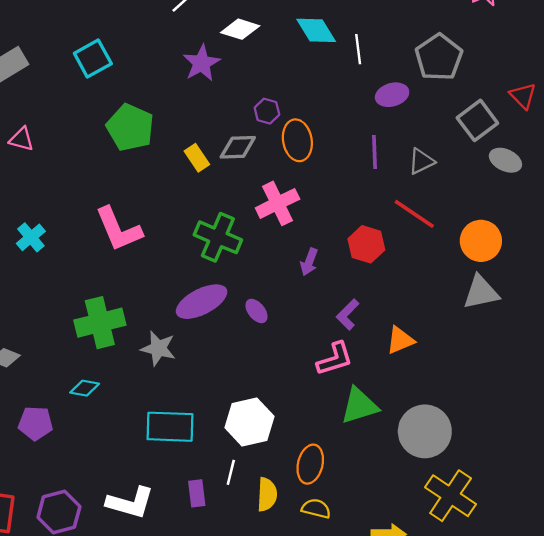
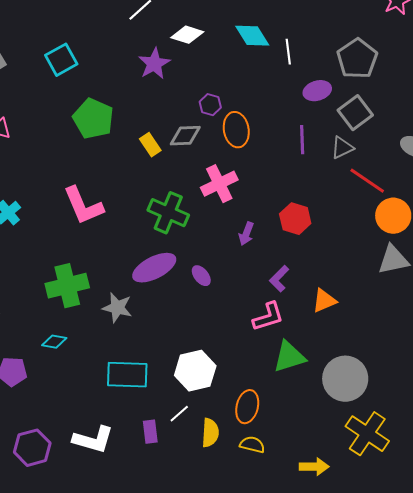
gray square: (477, 120) -> (355, 113), moved
red line: (414, 214) -> (367, 181), moved
white line: (231, 472) -> (179, 414), turned 35

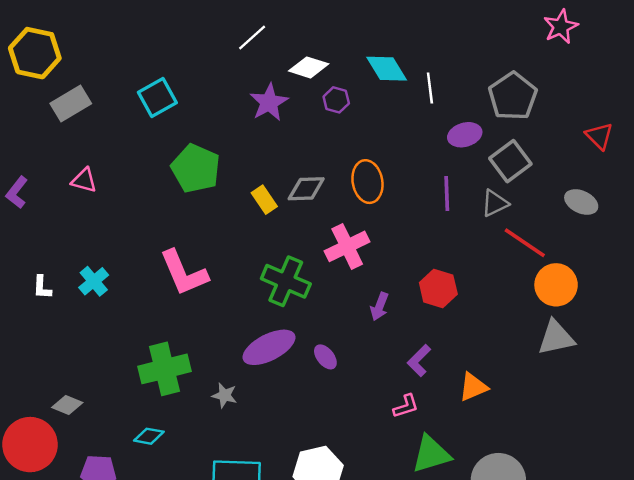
purple hexagon: (210, 105) -> (336, 100), moved
gray star: (117, 308) -> (225, 395), size x0.7
pink L-shape: (268, 317) -> (406, 406), size x0.7

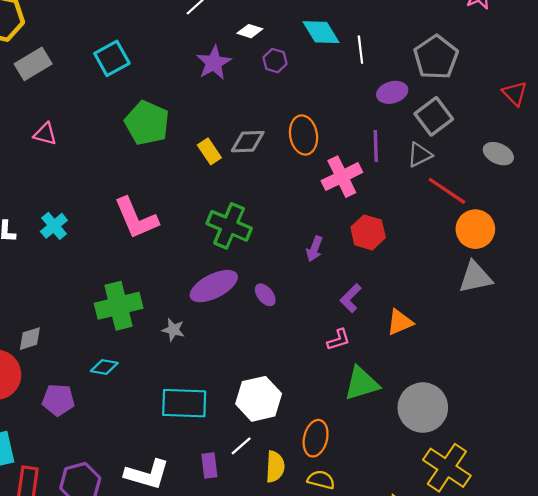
white diamond: (309, 67) -> (250, 31), size x0.7
pink cross: (347, 246) -> (342, 177), moved
gray diamond: (67, 405) -> (30, 339), turned -40

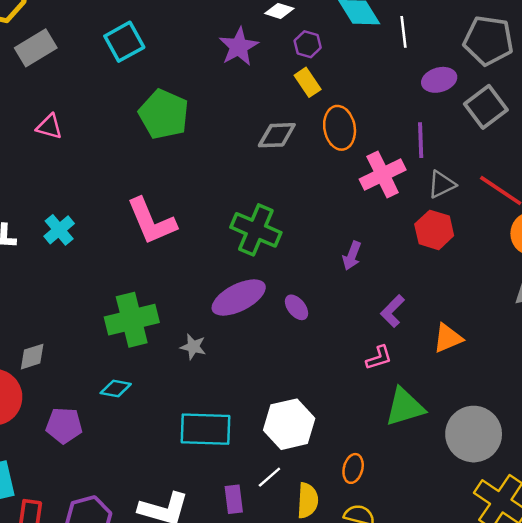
gray pentagon: (436, 57) -> (488, 40), turned -30
yellow rectangle: (209, 151) -> (308, 82), moved
gray triangle: (420, 155) -> (442, 184), moved
red hexagon: (368, 232) -> (434, 230), moved
orange ellipse: (316, 438) -> (353, 468), size x0.7

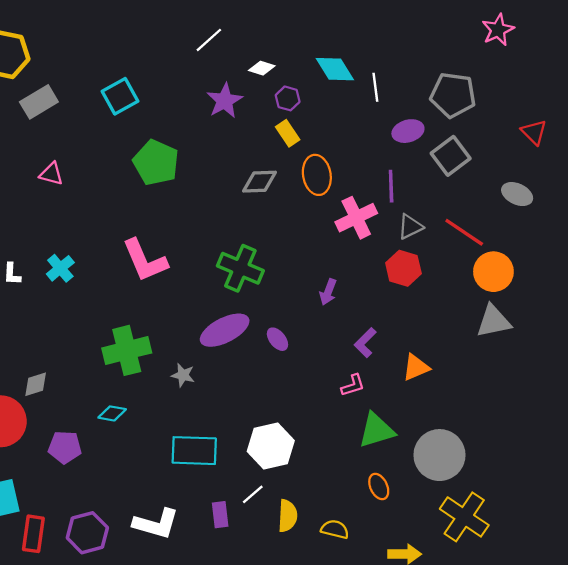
orange ellipse: (353, 468) -> (379, 487), moved, turned -40

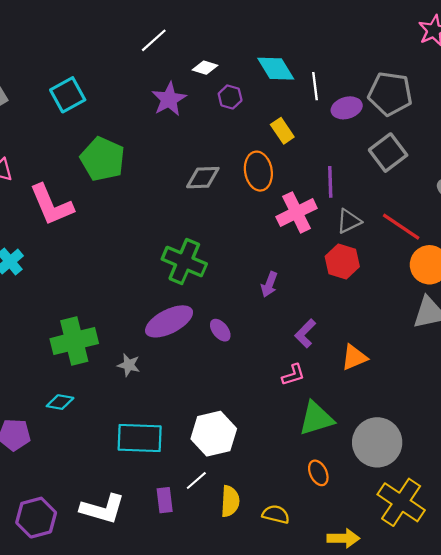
purple ellipse: (408, 131) -> (347, 108), moved
yellow rectangle: (288, 133) -> (282, 131), moved
pink L-shape: (145, 260) -> (51, 205), moved

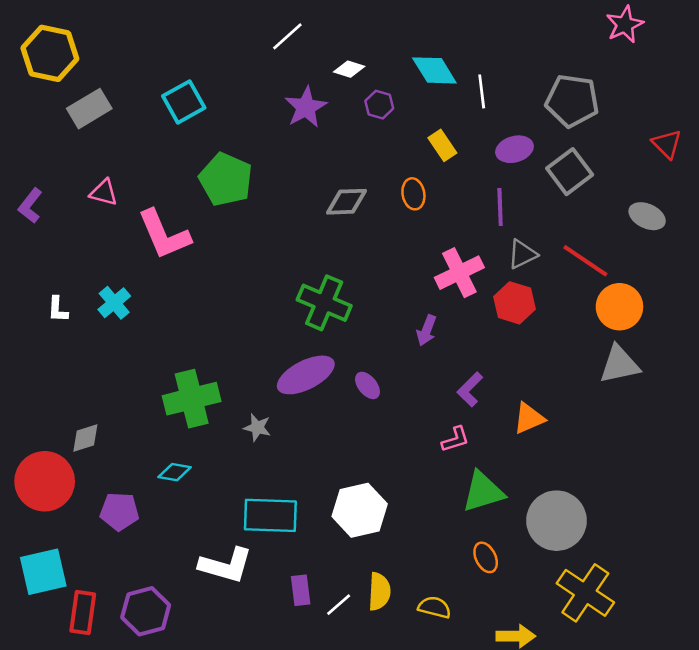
purple ellipse: (347, 108) -> (514, 149), moved
orange ellipse: (258, 171) -> (413, 194), size x0.7
pink cross: (297, 212) -> (459, 273), moved
white line: (196, 481) -> (339, 605), moved
white L-shape: (103, 509) -> (226, 565), moved

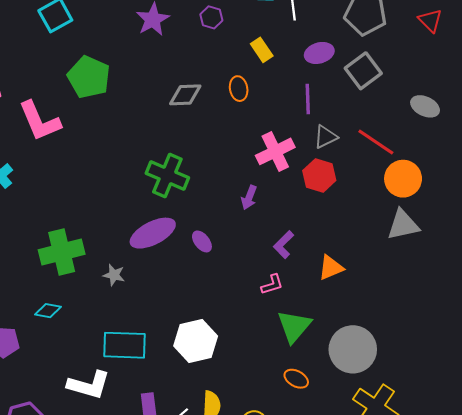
red triangle: (667, 144) -> (430, 21), moved
green triangle: (483, 492) -> (294, 326), turned -33
orange ellipse: (486, 557) -> (296, 379), turned -35

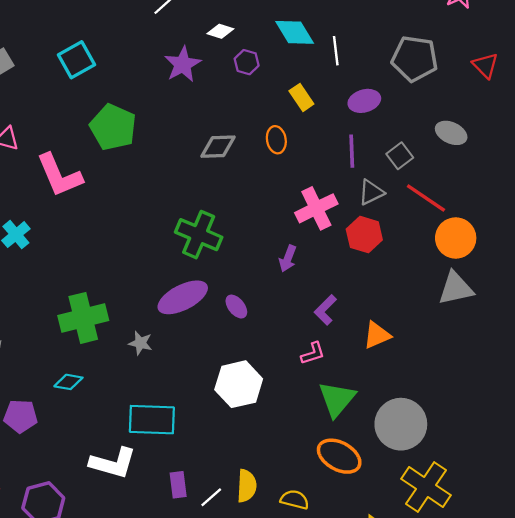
gray square: (363, 71) -> (400, 156), moved, size x0.7
gray ellipse: (425, 106) -> (451, 133), moved
white hexagon: (196, 341) -> (239, 384), moved
orange ellipse: (296, 379) -> (339, 456), size x1.6

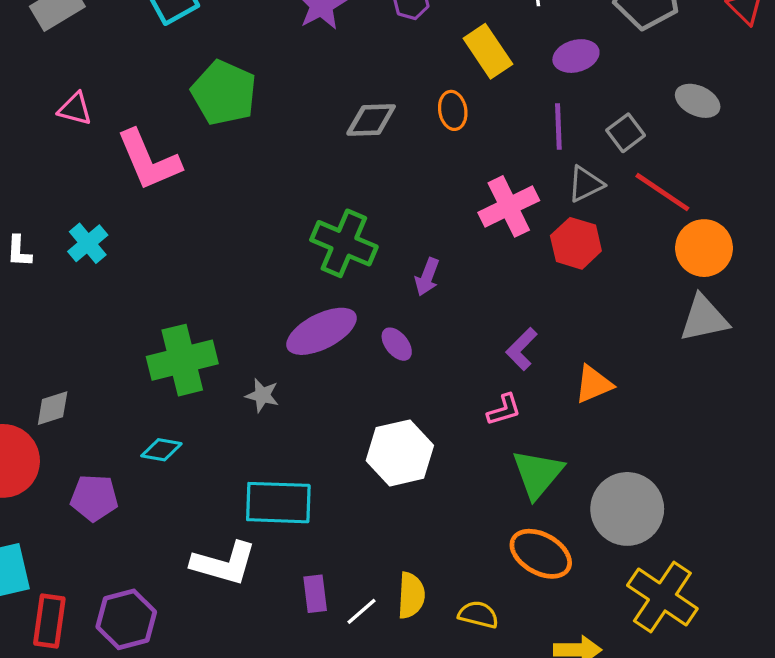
yellow rectangle: (301, 97) -> (488, 51), size x1.4
purple arrow: (288, 259) -> (427, 277), moved

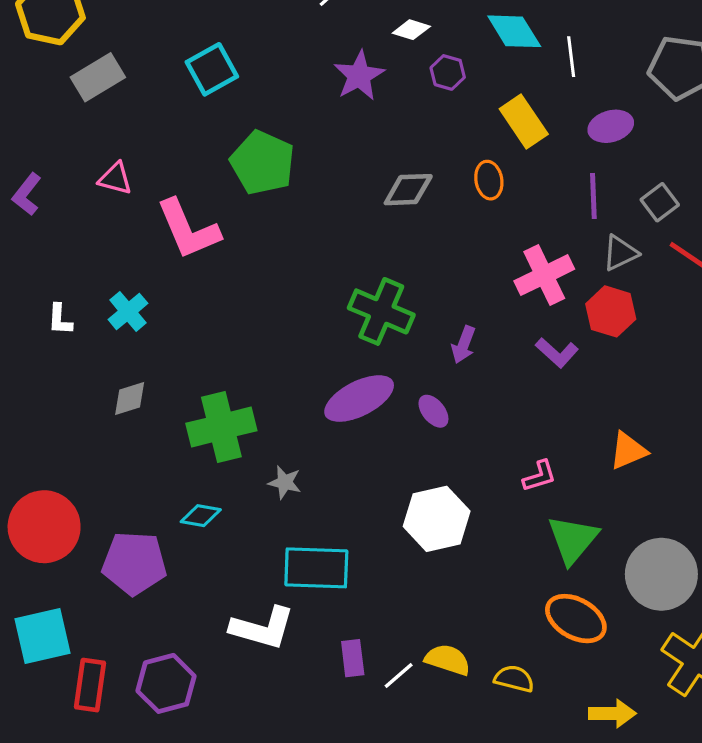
purple L-shape: (522, 349) -> (557, 353), moved, turned -93
gray star: (262, 395) -> (285, 482), moved
gray diamond: (53, 408) -> (130, 399), moved
purple pentagon: (94, 498) -> (134, 563), size x1.4
yellow semicircle: (411, 595) -> (448, 660), turned -75

